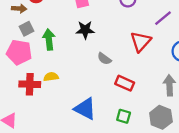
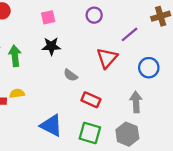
green square: (124, 116) -> (90, 133), size x1.5

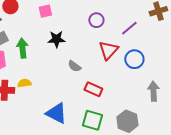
purple circle: (94, 15) -> (96, 20), moved
pink square: (48, 17) -> (45, 11), moved
blue circle: (149, 68) -> (134, 59), moved
gray arrow: (136, 102) -> (153, 91), moved

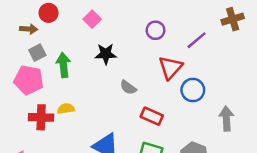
pink square: (45, 11) -> (92, 19), turned -32
blue circle: (134, 59) -> (193, 90), moved

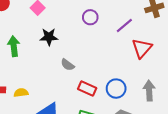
red triangle: (170, 68) -> (142, 48), moved
blue circle: (193, 90) -> (116, 89), moved
yellow semicircle: (66, 109) -> (21, 93), moved

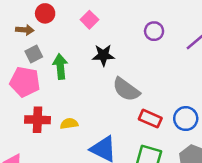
gray semicircle: (68, 65) -> (126, 89), size x1.6

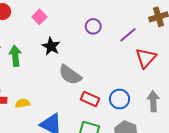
black star: (103, 55) -> (51, 46), turned 30

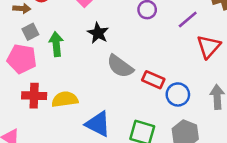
red rectangle: (90, 99) -> (153, 80), moved
yellow semicircle: (23, 103) -> (65, 99), size x1.5

